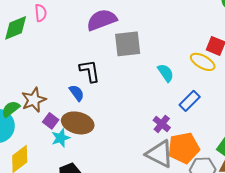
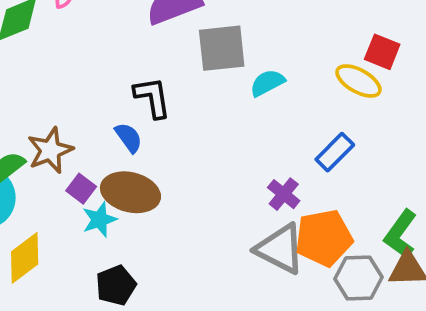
cyan semicircle: (166, 73) -> (267, 83), moved, turned -84

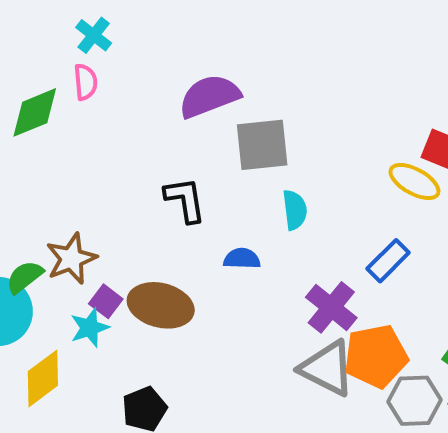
cyan semicircle: (267, 83) -> (295, 210), moved, turned 111
blue semicircle: (129, 138) -> (242, 259), moved, turned -52
purple cross: (284, 194) -> (331, 307), size x1.4
cyan star: (99, 220) -> (90, 328), moved

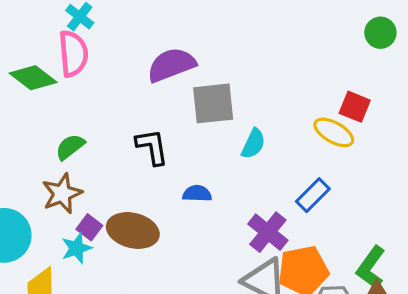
pink semicircle: (86, 82) -> (73, 54), size x1.6
green diamond: (35, 112) -> (33, 78), turned 60
cyan semicircle: (295, 210) -> (253, 144), moved, turned 32
green semicircle: (25, 277) -> (70, 147), moved

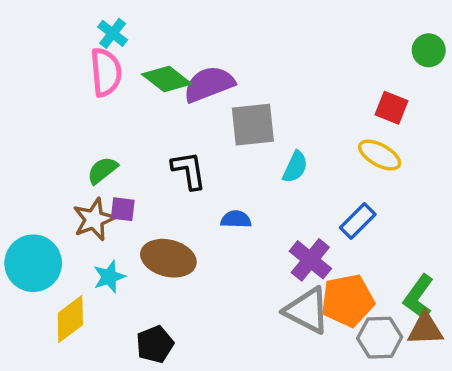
green diamond: (33, 78) -> (167, 79), moved
red square: (355, 107) -> (391, 108), moved
purple square: (89, 227) -> (123, 209), moved, turned -30

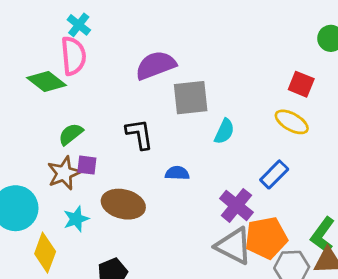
green diamond: (167, 79) -> (46, 81), moved
yellow diamond: (70, 319) -> (45, 253), turned -33

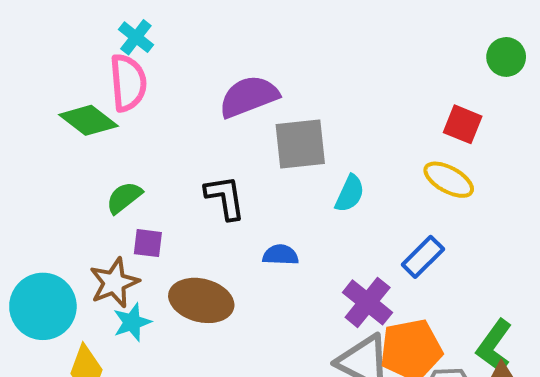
brown star: (64, 173) -> (114, 283), moved

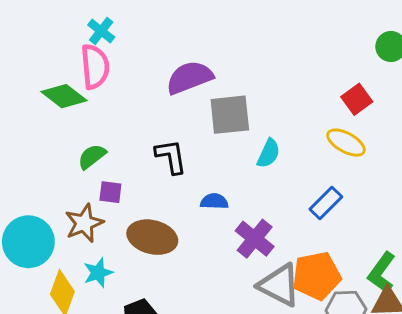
red square: (463, 124) -> (357, 99), turned 32
purple cross: (368, 302) -> (255, 239), moved
cyan star: (132, 322) -> (98, 273), moved

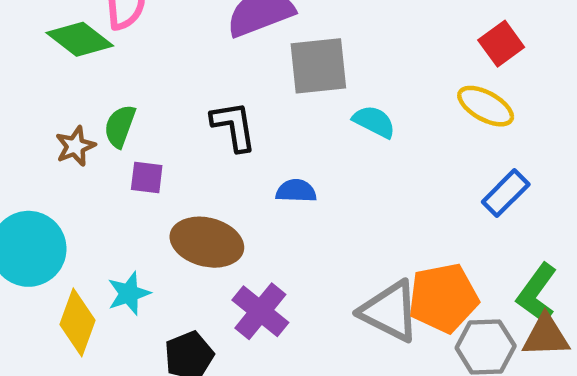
cyan semicircle: (269, 153) -> (374, 122), turned -88
green semicircle: (92, 157) -> (120, 126), turned -32
blue rectangle: (326, 203) -> (506, 193), moved
brown star: (84, 223) -> (75, 146), moved, size x0.7
purple cross: (255, 239) -> (260, 311), moved

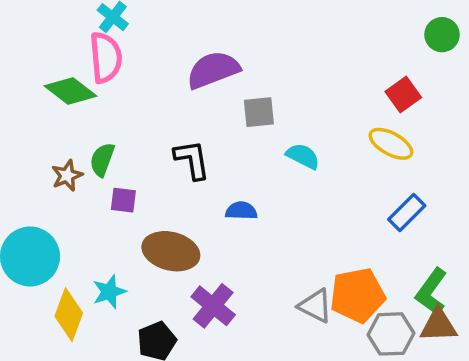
gray square: (318, 66) -> (259, 112), size x0.7
gray triangle: (390, 311) -> (315, 306), size x0.7

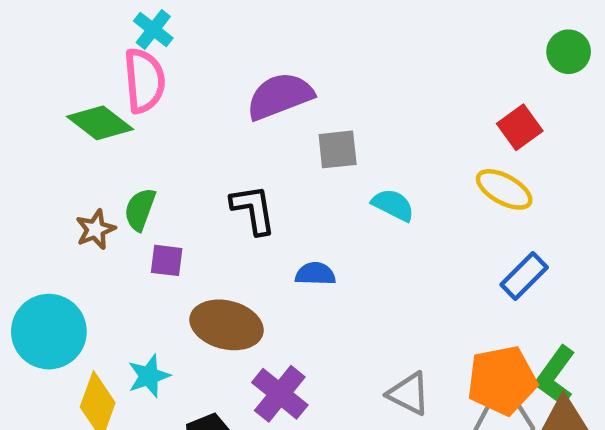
orange pentagon: (357, 295) -> (502, 380), moved

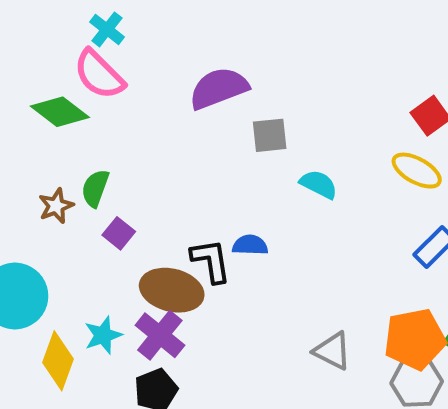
pink semicircle: (144, 81) -> (99, 75), turned 140
black L-shape: (253, 209) -> (211, 261), moved
purple square: (167, 260) -> (119, 233), turned 32
purple cross: (280, 394) -> (160, 335), moved

